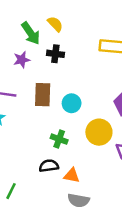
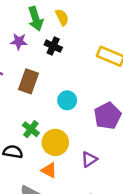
cyan circle: (72, 103) -> (67, 100), moved
yellow circle: (99, 132) -> (55, 142), moved
orange triangle: (72, 175) -> (49, 170), moved

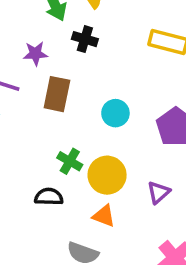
purple star: (19, 41) -> (35, 54), moved

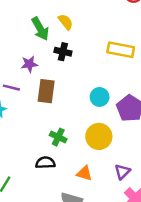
cyan circle: (115, 113) -> (100, 97), moved
yellow circle: (107, 175) -> (99, 136), moved
purple triangle: (158, 192) -> (122, 172), moved

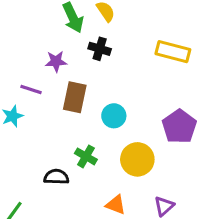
cyan circle: (100, 97) -> (114, 116), moved
black semicircle: (45, 163) -> (56, 177), moved

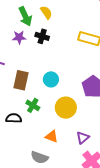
purple star: (56, 61) -> (19, 37), moved
brown rectangle: (75, 97) -> (21, 80), moved

